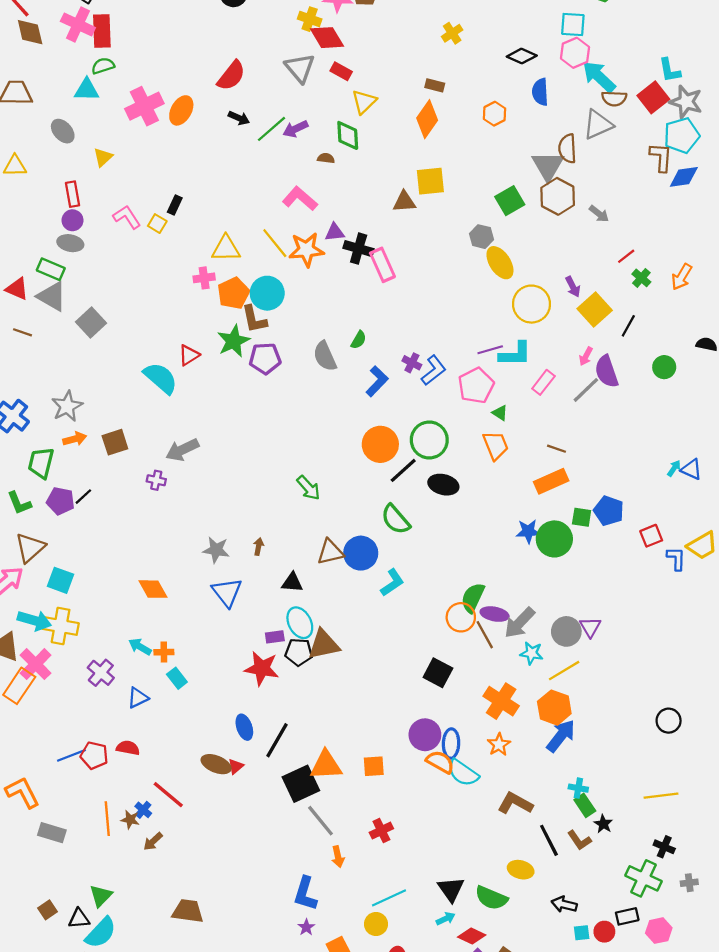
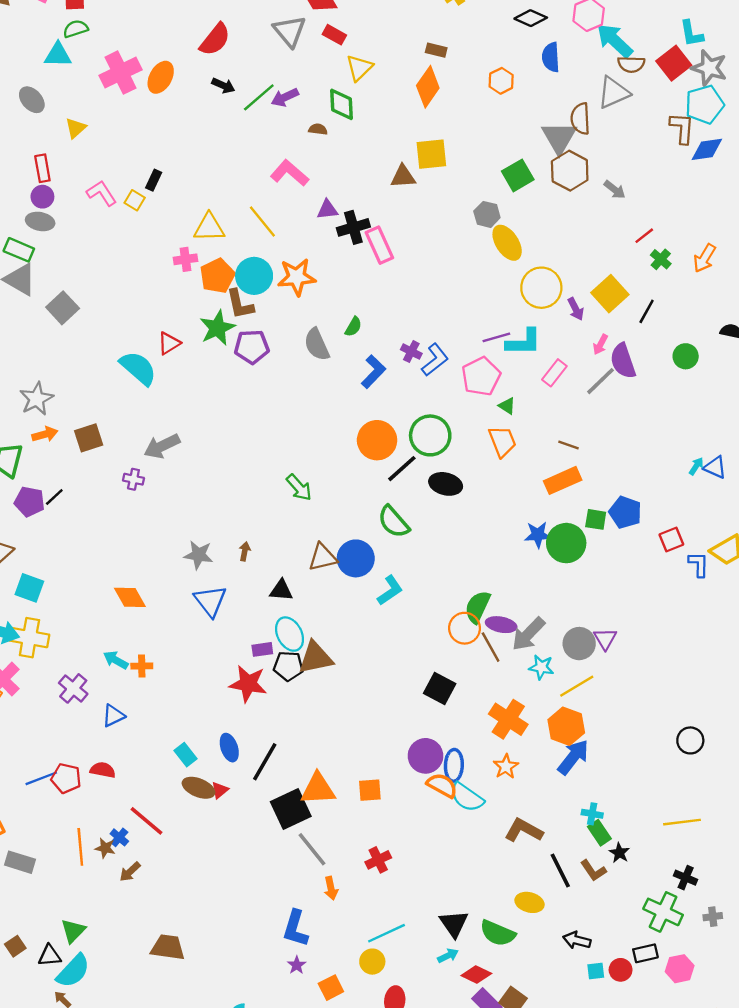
black cross: (359, 249) -> (353, 227), turned -32
orange star: (306, 250) -> (297, 277), moved
purple arrow: (573, 287) -> (576, 309), moved
cyan rectangle: (177, 678) -> (186, 755), moved

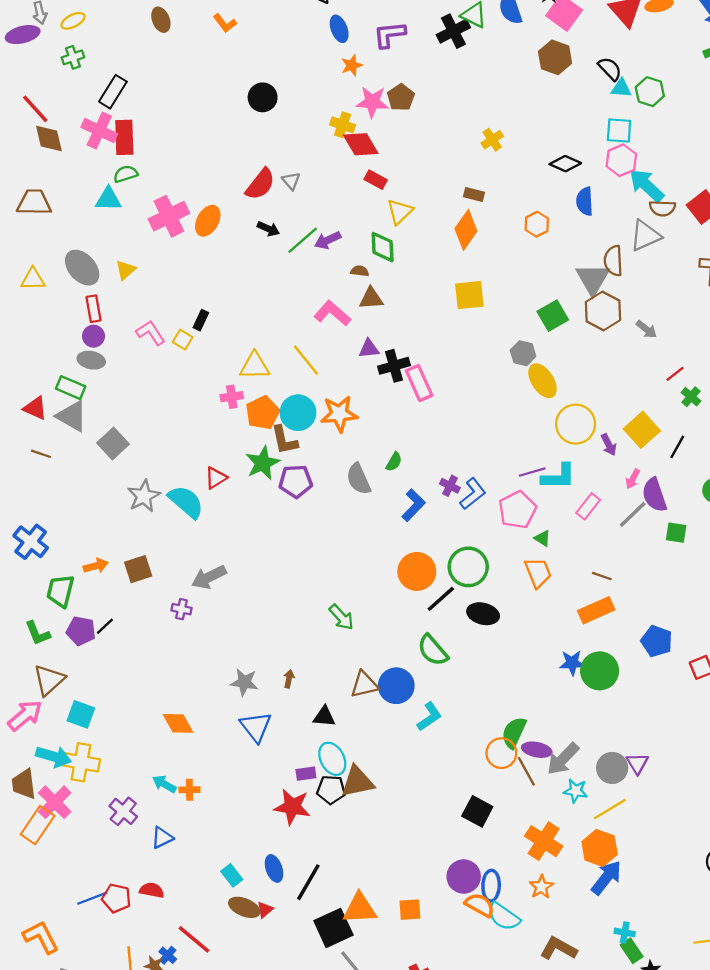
gray triangle: (290, 31) -> (291, 181), moved, size x0.6
gray ellipse: (32, 100) -> (82, 268), moved, size x1.4
brown triangle: (403, 177) -> (371, 298), moved
gray star: (37, 399) -> (144, 496), moved
green square: (596, 519) -> (676, 533), moved

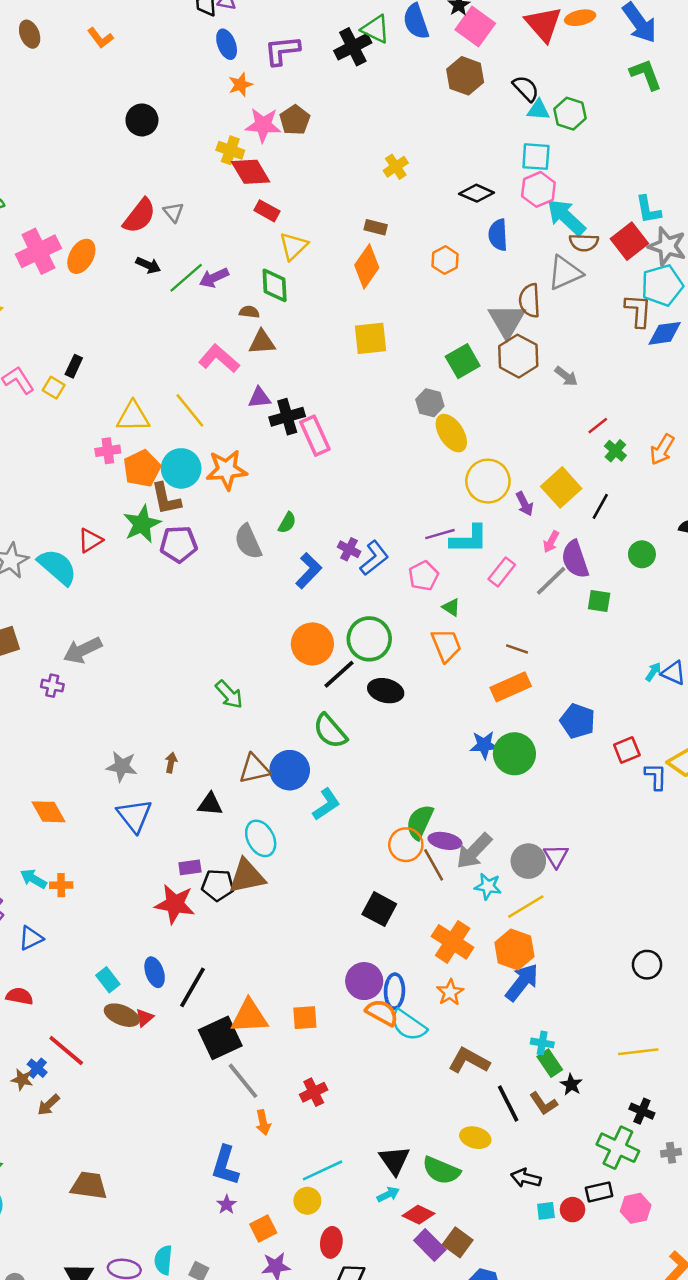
pink pentagon: (517, 510) -> (424, 576), size x0.7
cyan ellipse: (332, 759) -> (261, 838), moved

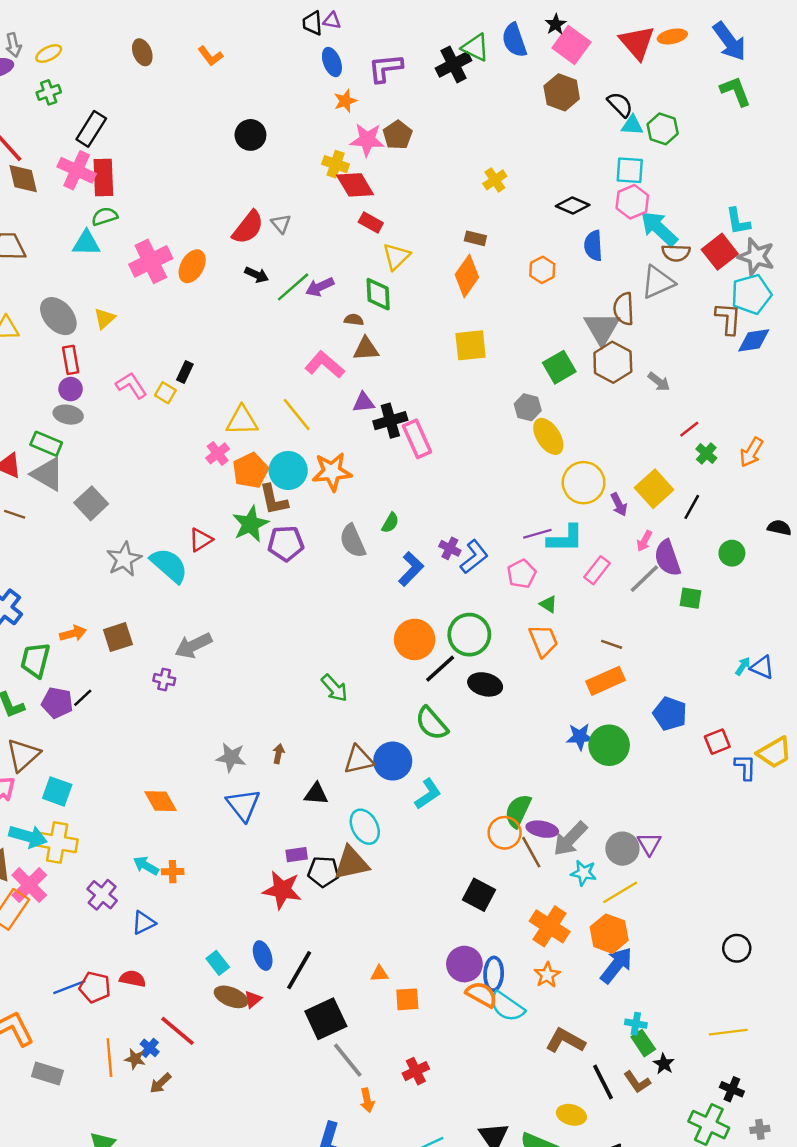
pink cross: (108, 451) -> (218, 453), turned -30
orange triangle: (249, 1016) -> (379, 974), moved, size x0.5

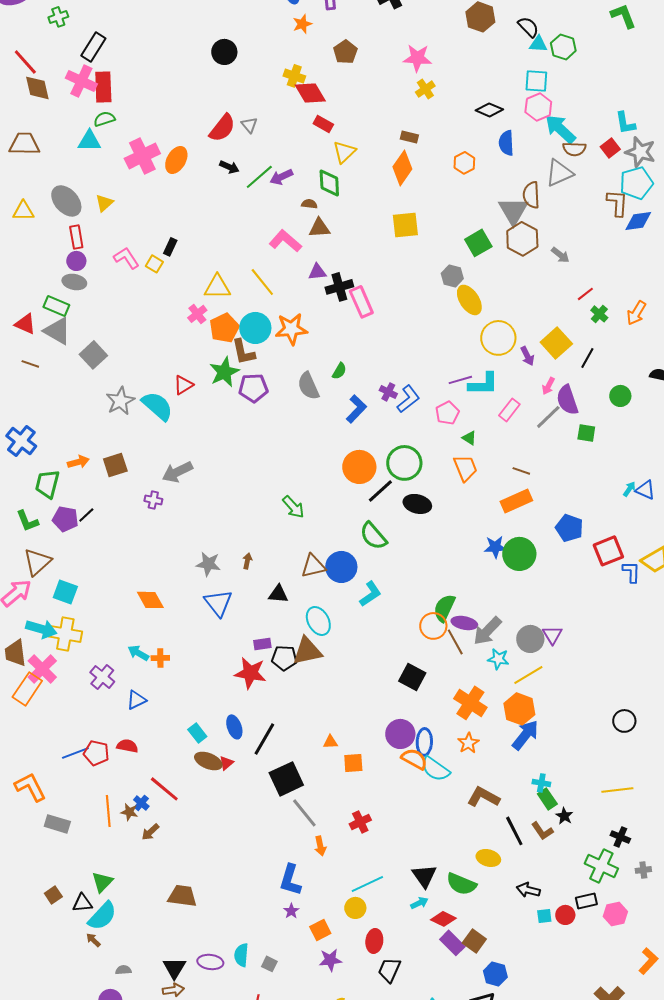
pink star: (367, 140) -> (417, 58), moved
red square: (720, 252) -> (610, 148), size x0.7
red square: (717, 742) -> (608, 551), size x1.4

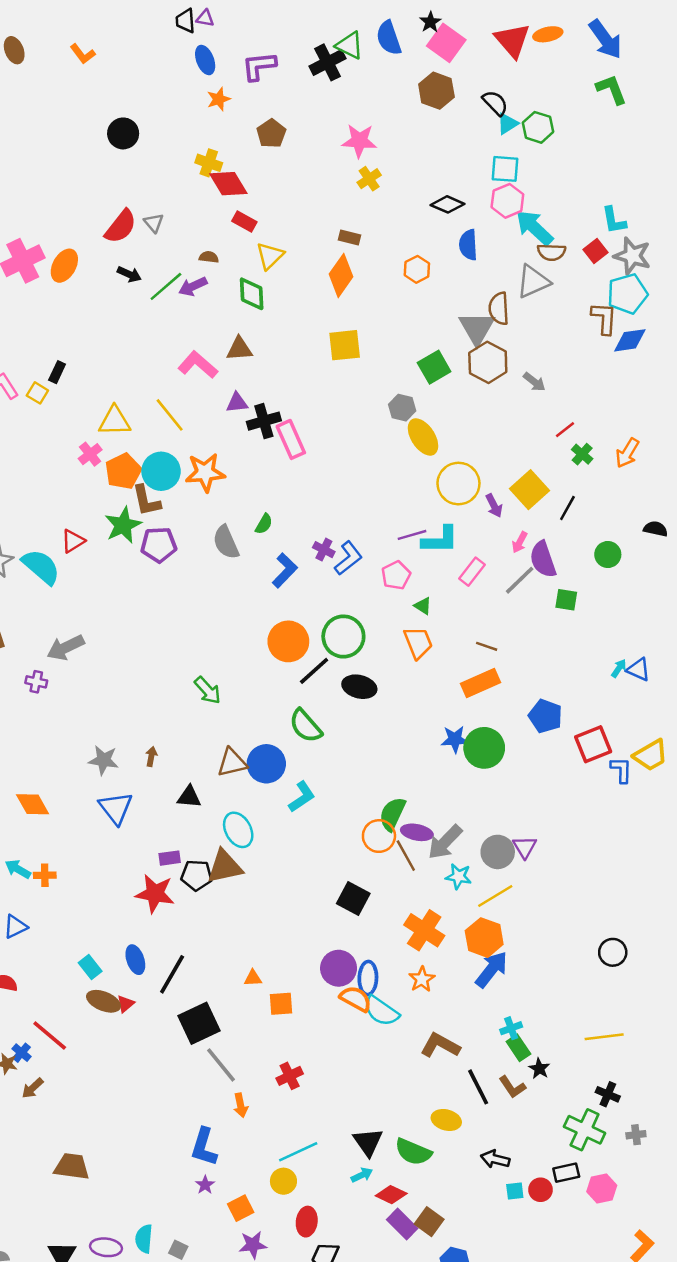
cyan triangle: (538, 44) -> (507, 124), turned -36
brown semicircle: (309, 204) -> (209, 257), moved
cyan cross: (541, 783) -> (511, 1028), turned -30

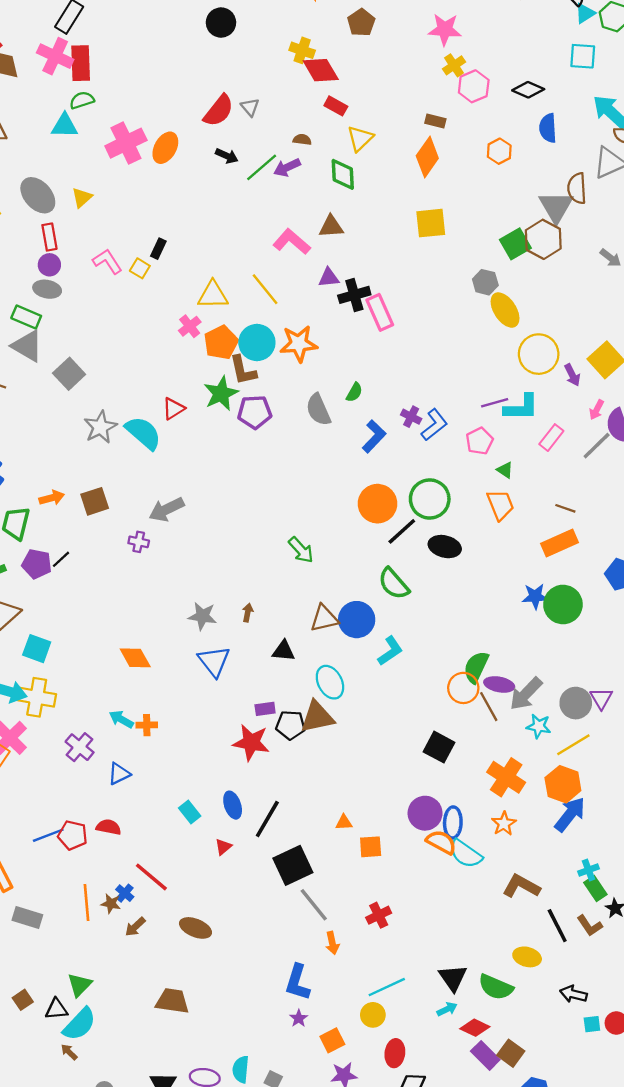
pink hexagon: (507, 201) -> (474, 86), moved
brown hexagon: (488, 362) -> (543, 239), moved
brown ellipse: (104, 1001) -> (195, 928), moved

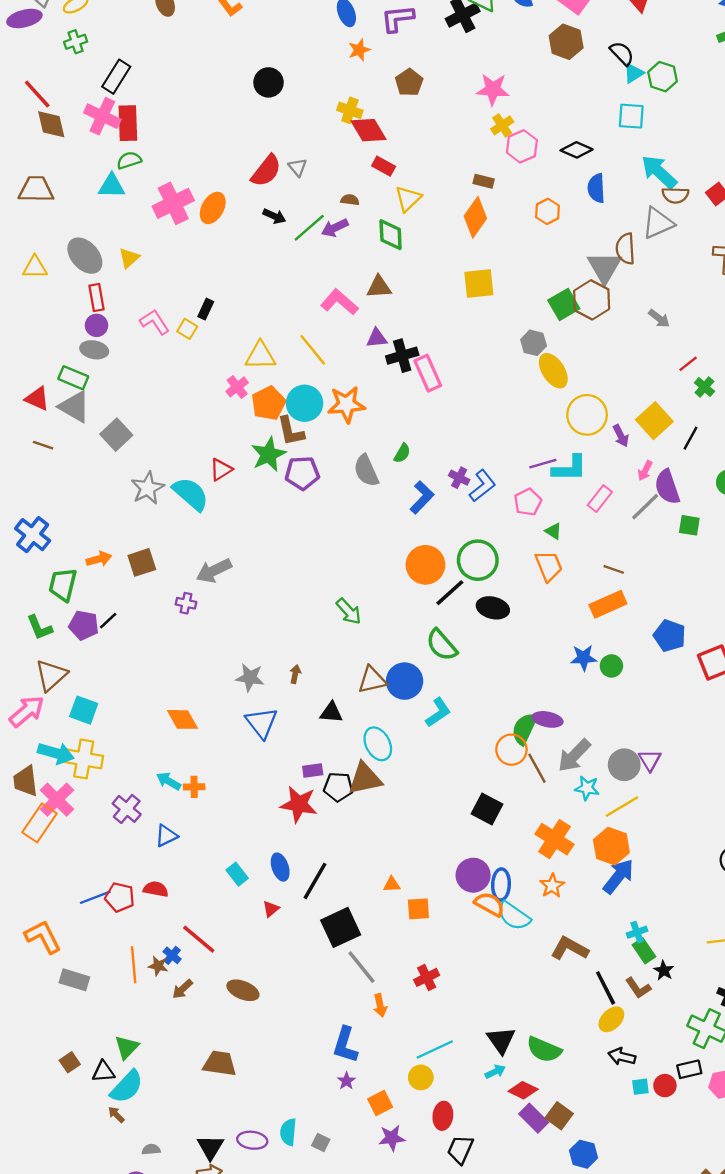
green circle: (563, 604) -> (611, 666), size x0.6
purple ellipse: (499, 684) -> (547, 719), moved
yellow ellipse: (527, 957) -> (611, 1019), moved, turned -60

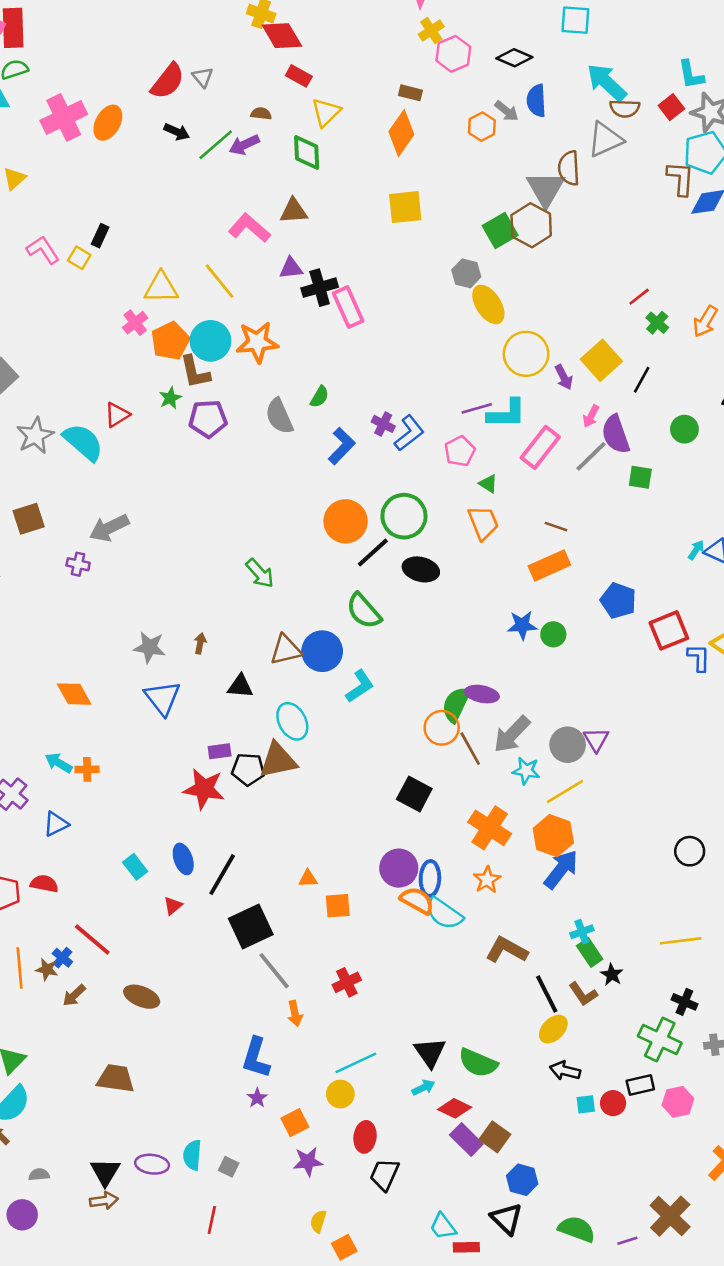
gray arrow: (659, 318) -> (507, 111), moved
green star: (269, 454) -> (170, 398), size x0.6
pink rectangle: (600, 499) -> (540, 447), size x1.4

